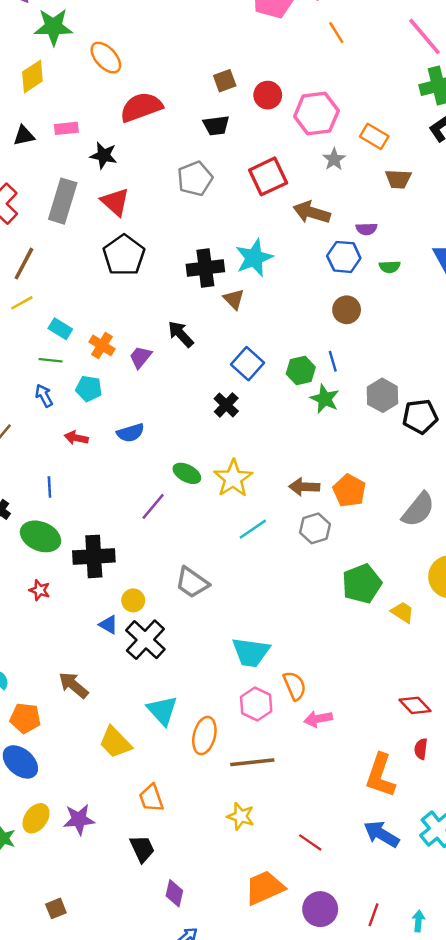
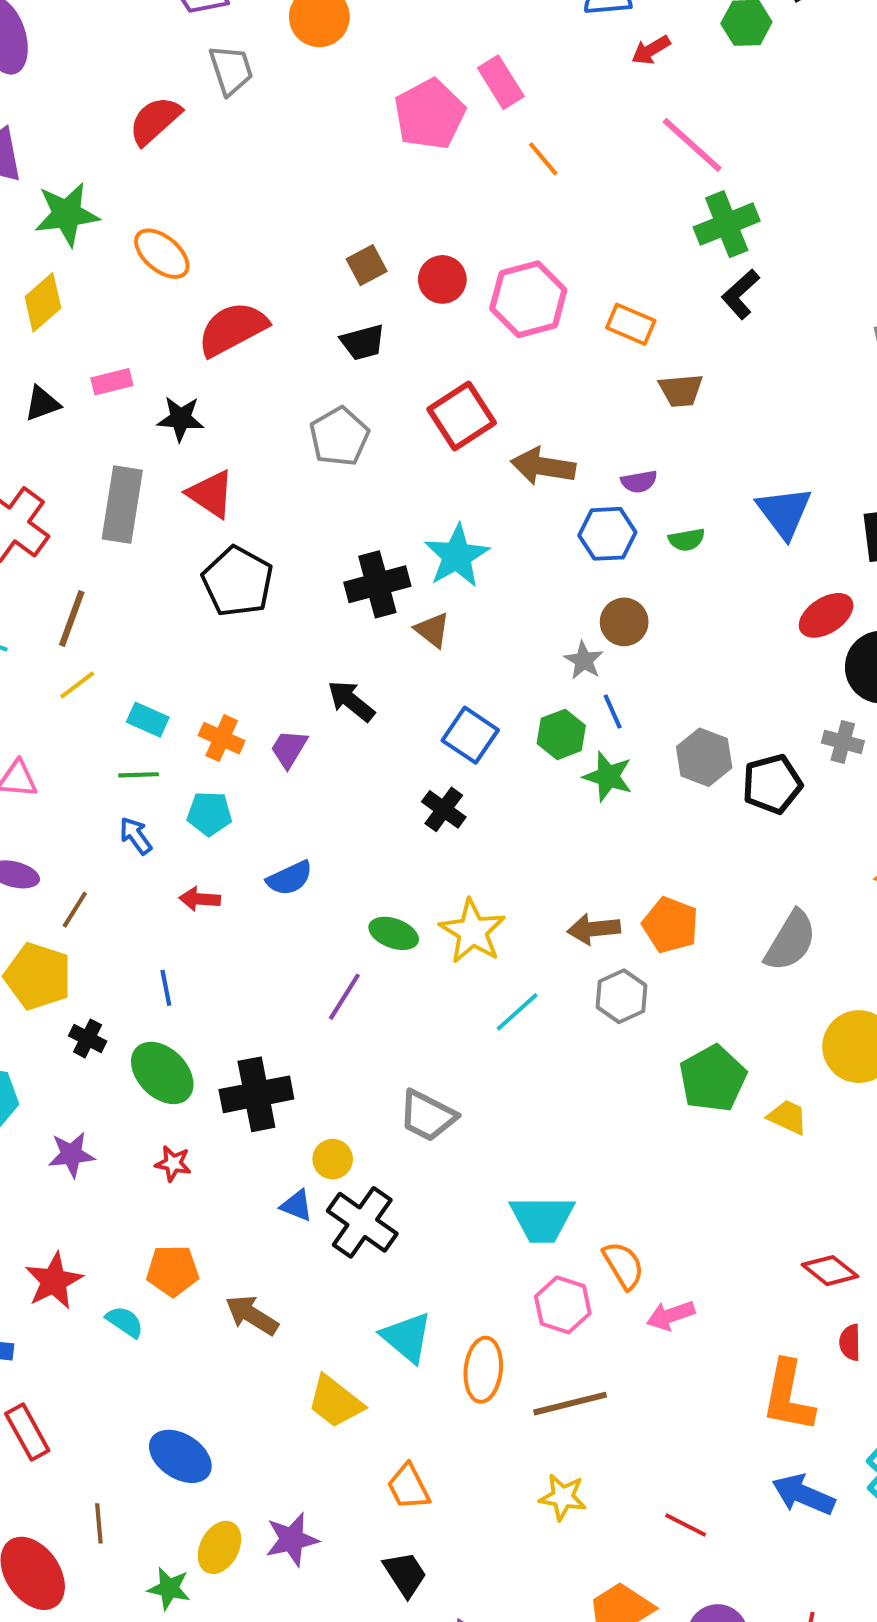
gray star: (334, 159) -> (584, 660), moved
green ellipse: (41, 536) -> (162, 1073), turned 30
orange pentagon: (25, 718) -> (173, 1271), moved

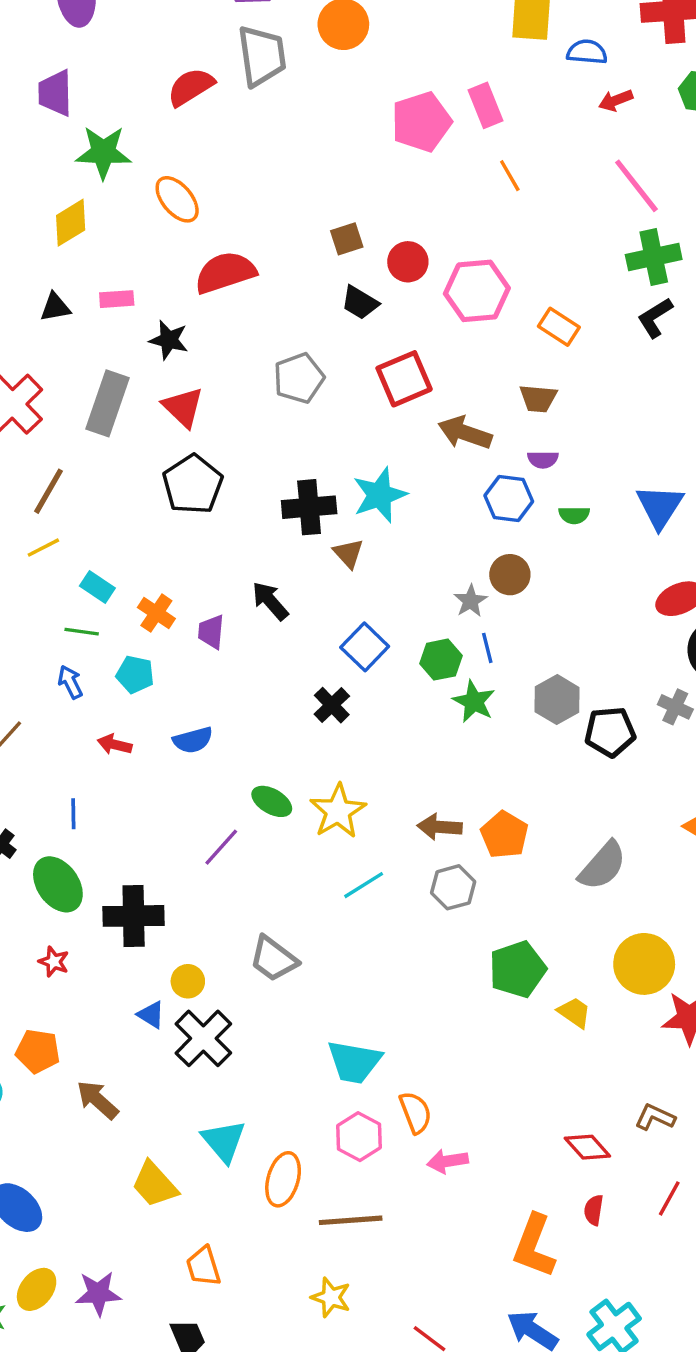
gray trapezoid: (231, 70) -> (262, 56), size x1.4
black trapezoid: (363, 342) -> (360, 303), moved, turned 36
brown trapezoid: (681, 390) -> (538, 398), moved
purple trapezoid: (289, 749) -> (211, 632), turned -36

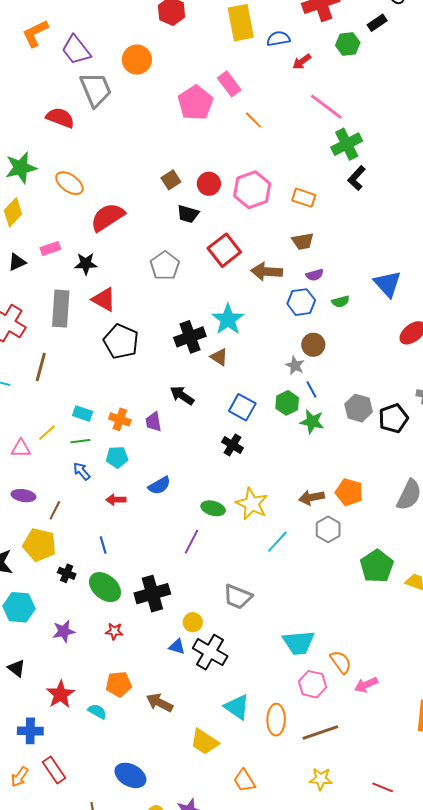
red semicircle: (191, 87) -> (60, 118), turned 68
yellow line: (43, 548) -> (47, 433), moved

